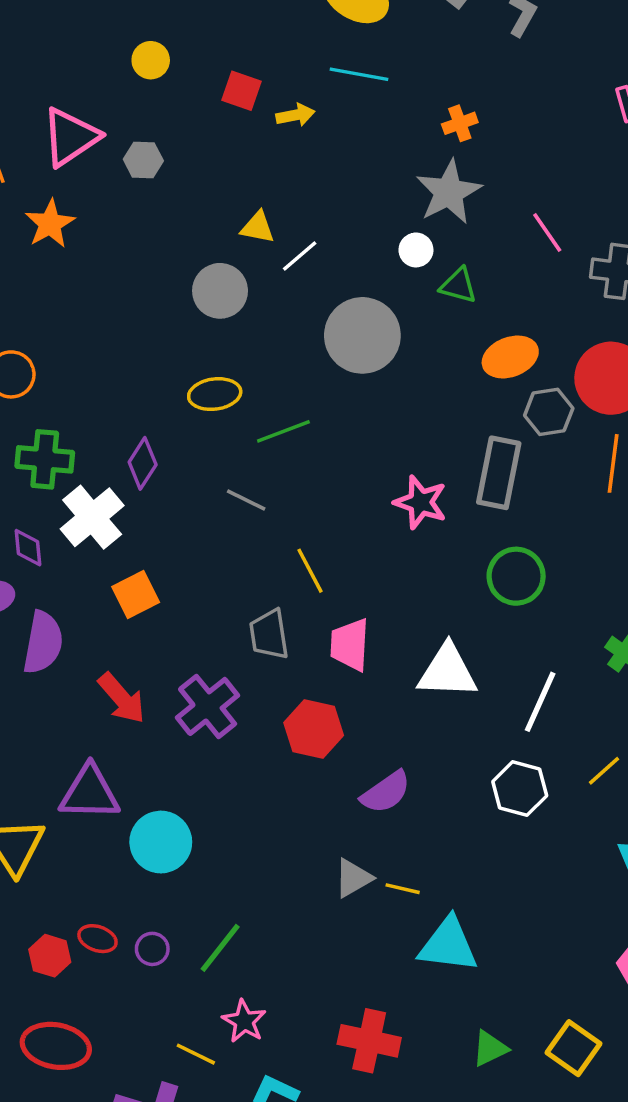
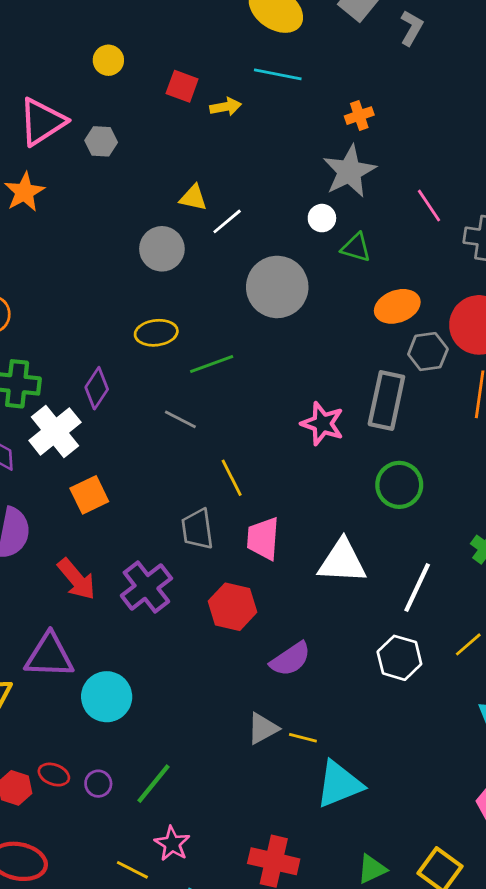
cyan triangle: (448, 945) -> (339, 784), turned -30

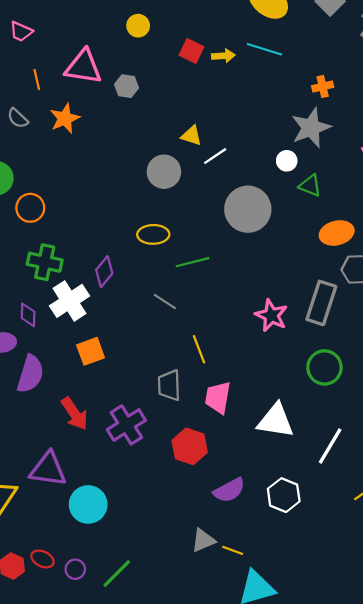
yellow arrow: (226, 107) -> (223, 56), moved
pink triangle: (42, 122) -> (84, 67), turned 36
white hexagon: (399, 658) -> (284, 495), moved

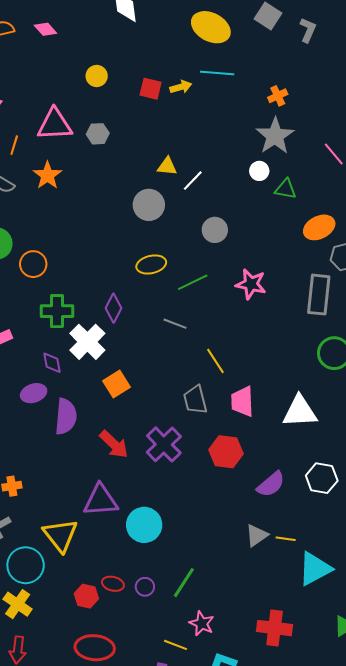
orange line: (37, 80) -> (14, 145), turned 42
gray circle: (248, 209) -> (215, 230), moved, size x0.6
pink star: (271, 315) -> (251, 284), moved

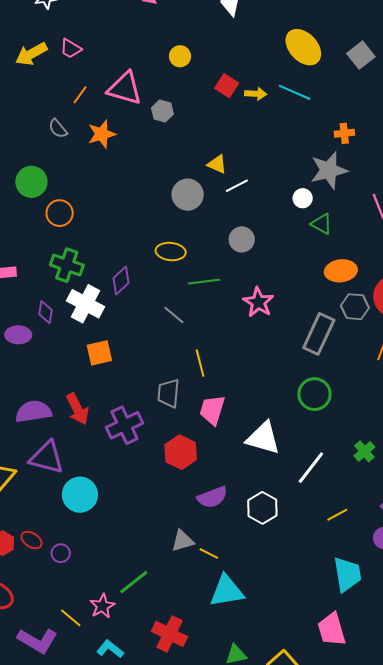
white cross: (87, 342) -> (85, 304), turned -36
purple semicircle: (66, 416) -> (33, 412), moved, turned -123
green line: (184, 583) -> (134, 582), moved

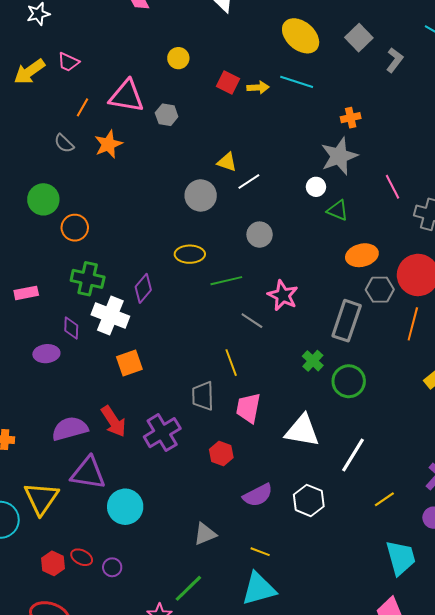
gray line: (174, 315) -> (252, 321), moved
green cross: (364, 451) -> (313, 361), moved
red hexagon: (181, 452) -> (221, 454), size x0.7
gray triangle: (183, 541) -> (205, 534), moved
cyan triangle: (227, 591) -> (259, 589), moved

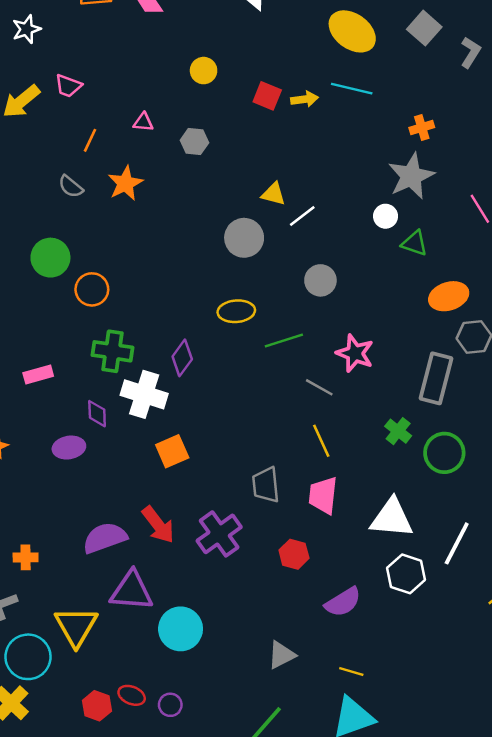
pink triangle: (127, 96) -> (143, 122), size x0.5
yellow line: (231, 363) -> (321, 441), moved
white hexagon: (309, 500) -> (406, 574), moved

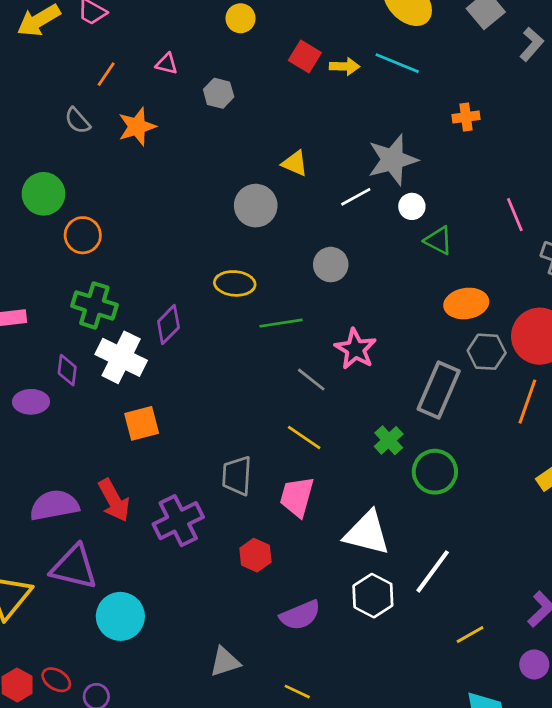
gray star: (411, 176) -> (393, 160), moved
white line: (302, 216) -> (356, 197), moved
yellow line: (321, 441) -> (304, 438), turned -40

